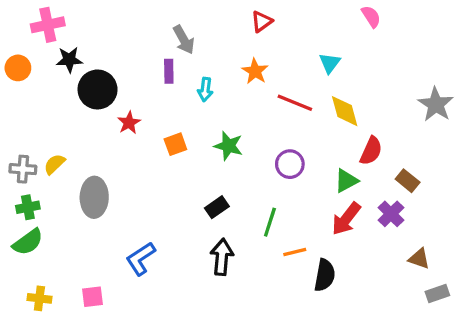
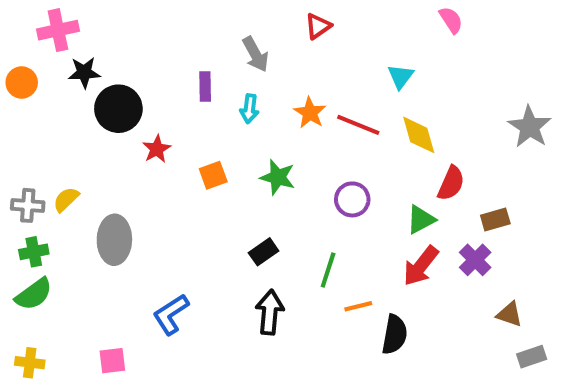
gray arrow: (184, 40) -> (255, 54), moved
orange star: (255, 71) -> (310, 113), moved
brown rectangle: (408, 181) -> (495, 220), turned -55
yellow cross: (39, 298) -> (30, 363), moved

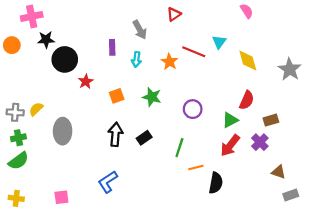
red line: (358, 125) -> (194, 52), moved
yellow diamond: (419, 135) -> (248, 61), moved
black arrow: (270, 312) -> (115, 134), moved
blue L-shape: (171, 314) -> (108, 182), moved

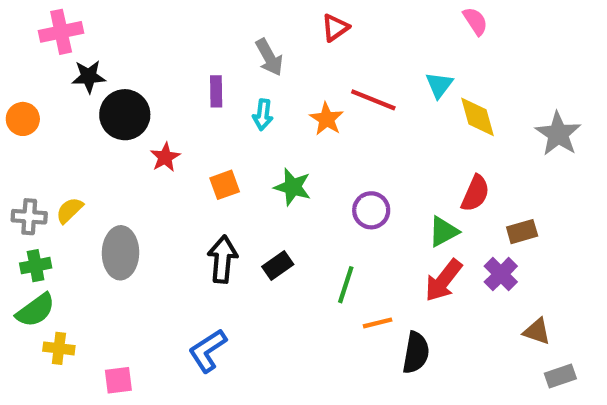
cyan triangle: (219, 42) -> (439, 85), moved
orange circle: (12, 45) -> (23, 119), moved
yellow cross: (16, 198) -> (59, 348), moved

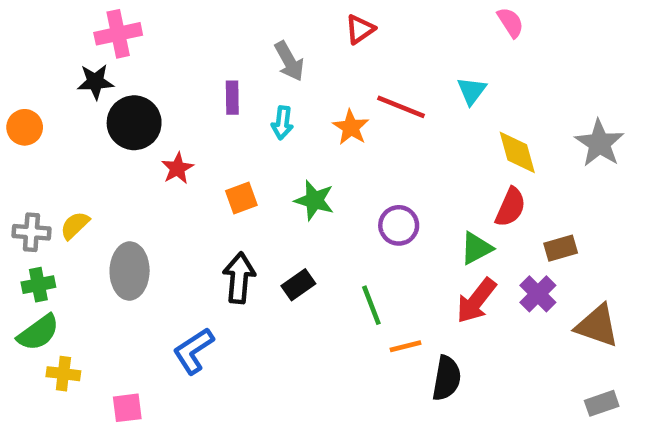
pink cross: (61, 32) -> (118, 34), moved
yellow diamond: (477, 117) -> (517, 152), moved
green line: (346, 285) -> (371, 305), turned -39
brown triangle: (537, 331) -> (597, 326), moved, size x1.5
blue L-shape: (208, 351) -> (193, 351), moved

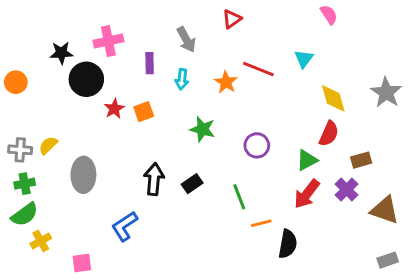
pink cross: (118, 34) -> (108, 41), moved
orange square: (241, 198) -> (144, 112), moved
yellow cross: (63, 374) -> (41, 241), turned -36

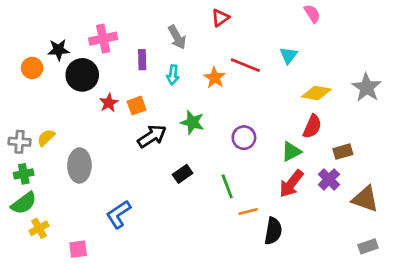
orange circle: (16, 82) -> (32, 68), moved
yellow diamond: (333, 98) -> (316, 93), turned -64
black arrow: (154, 179) -> (152, 136), moved, turned 52

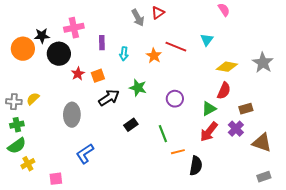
gray arrow: (177, 37) -> (138, 18), moved
orange circle: (32, 68) -> (23, 49), size x1.5
gray ellipse: (79, 166) -> (72, 115), moved

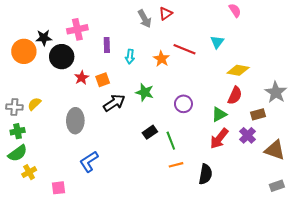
gray star: (263, 63) -> (276, 92), moved
black rectangle: (131, 125) -> (150, 132), moved
orange line: (178, 152) -> (176, 165), moved

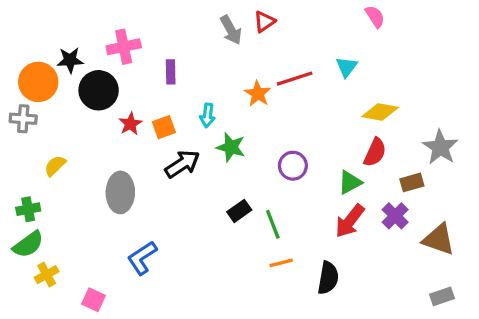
red line: (185, 49) -> (295, 79), turned -40
cyan arrow: (130, 57) -> (207, 115), moved
gray cross: (14, 107) -> (23, 119), moved
pink square: (59, 188) -> (94, 300), turned 32

